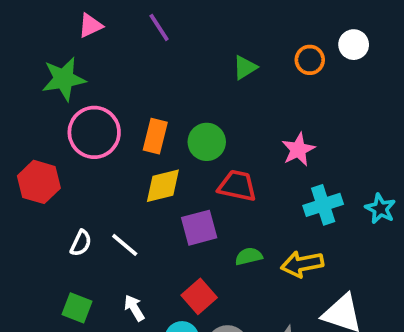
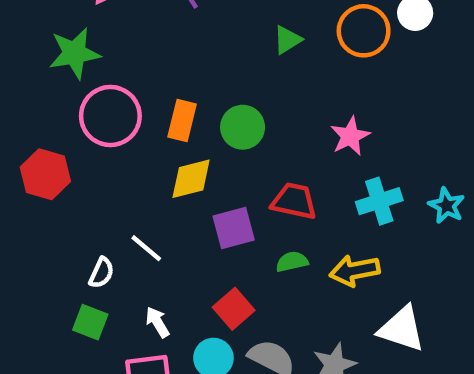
orange circle: (310, 60) -> (364, 31), size x1.5
red trapezoid: (237, 186) -> (294, 201), moved
white semicircle: (81, 243) -> (101, 273), moved

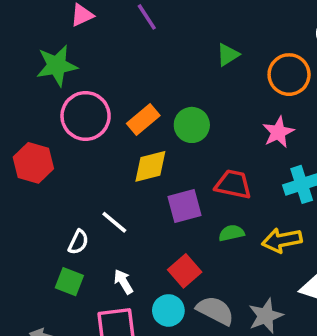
orange circle: (364, 31) -> (289, 75), moved
orange rectangle: (182, 120) -> (143, 120), turned 36

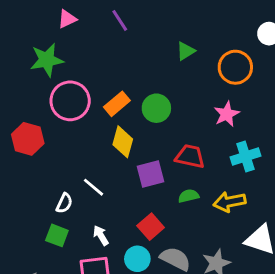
yellow diamond: (150, 166) -> (123, 142), turned -60

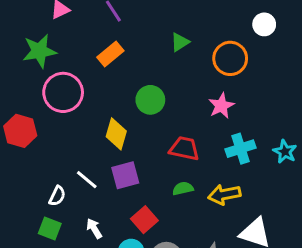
orange rectangle: (117, 104) -> (110, 54), moved
purple square: (151, 174) -> (125, 175), moved

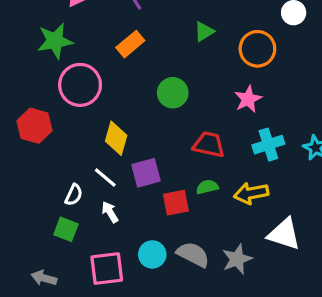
yellow diamond: (116, 134) -> (116, 138), moved
red square: (144, 220) -> (176, 203), moved, turned 30
white arrow: (94, 228) -> (110, 212), moved

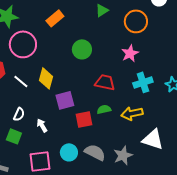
white line: (105, 178) -> (21, 81), moved

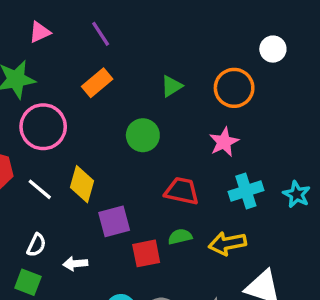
green triangle: (102, 10) -> (172, 86), moved
white arrow: (42, 125) -> (75, 264), turned -64

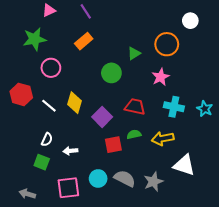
green triangle: (172, 86) -> (134, 53), moved
pink circle: (43, 127) -> (51, 68), size x0.7
cyan cross: (246, 191) -> (174, 107), turned 30
purple square: (114, 221) -> (102, 117), moved, turned -30

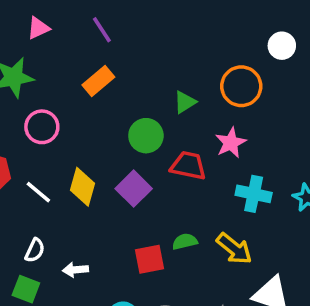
red trapezoid: (135, 107) -> (188, 166), moved
purple square: (102, 117) -> (134, 189), moved
yellow arrow: (163, 139) -> (234, 249), turned -130

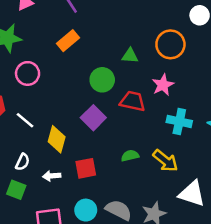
green triangle: (185, 102) -> (130, 56), turned 36
yellow diamond: (82, 187) -> (57, 139), moved
red square: (149, 259) -> (86, 168), moved

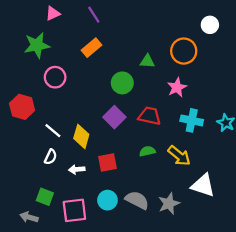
red trapezoid: (133, 101) -> (150, 116), moved
white line: (25, 120) -> (53, 131), moved
green square: (16, 190) -> (45, 197), moved

